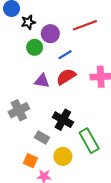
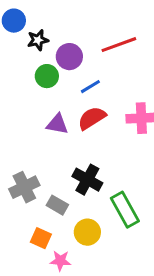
gray cross: (19, 110) -> (24, 187), moved

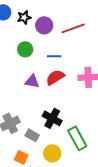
black star: (38, 40) -> (24, 17), moved
purple circle: (69, 57) -> (44, 25), moved
blue line: (90, 87) -> (54, 56), turned 32

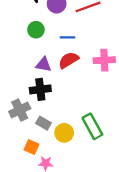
black cross: (52, 118) -> (40, 89), moved, turned -36
yellow circle: (52, 153) -> (64, 133), moved

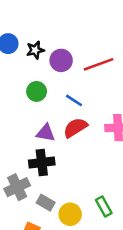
blue line: (67, 37) -> (74, 100), turned 32
green rectangle: (92, 126) -> (104, 207), size x0.7

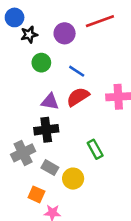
black star: (35, 50) -> (29, 35), moved
red line: (99, 64) -> (100, 21), moved
green rectangle: (104, 207) -> (95, 149), moved

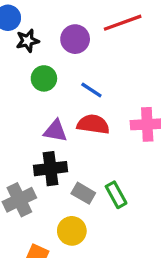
red semicircle: (78, 97) -> (93, 124), turned 40
gray rectangle: (50, 168) -> (83, 193), moved
yellow circle: (73, 179) -> (72, 231), moved

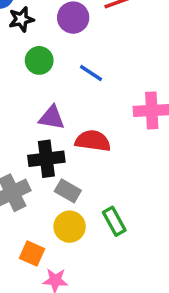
red semicircle: (93, 124) -> (93, 141), moved
gray rectangle: (83, 193) -> (68, 191), moved
green rectangle: (116, 195) -> (114, 221), moved

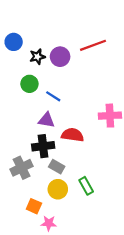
black star: (21, 19) -> (37, 57), moved
green circle: (39, 60) -> (29, 84), moved
blue line: (91, 73) -> (53, 96), moved

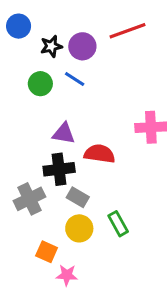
blue line: (53, 96) -> (75, 79), moved

